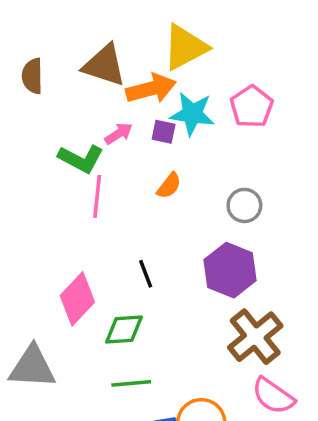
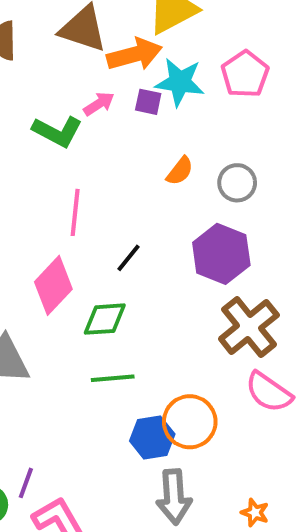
orange semicircle: (169, 186) -> (180, 171), moved
pink line: (97, 196) -> (75, 212), moved
black line: (146, 274) -> (128, 258), turned 60

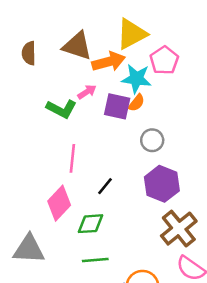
pink pentagon: (245, 74) -> (164, 60), moved
purple square: (148, 102) -> (117, 106), moved, size x1.6
orange semicircle: (180, 171) -> (136, 103), moved
gray circle: (237, 183) -> (152, 140), moved

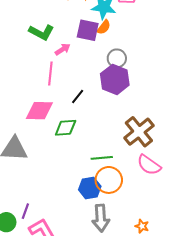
pink arrow: (87, 92) -> (63, 49), moved
purple hexagon: (162, 184) -> (115, 79), moved
pink diamond: (59, 203) -> (39, 111), turned 48
green line: (95, 260) -> (102, 158), moved

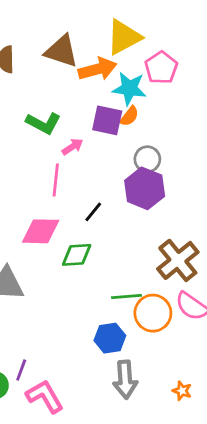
orange circle: (109, 180) -> (153, 313), moved

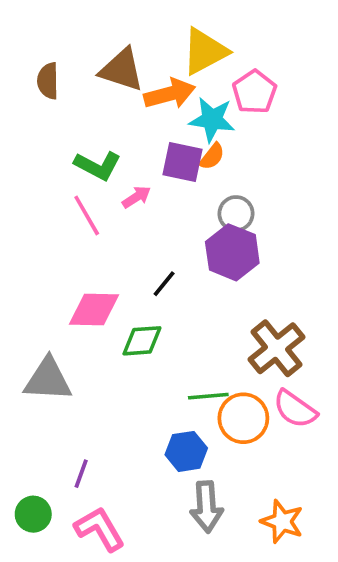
pink line: (56, 180) -> (87, 215), moved, turned -36
purple line: (21, 370) -> (81, 474), moved
orange star: (182, 391) -> (282, 521), size x1.6

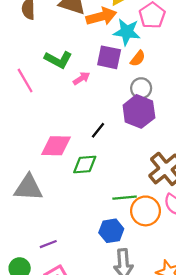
orange semicircle: (212, 156) -> (138, 58), moved
pink line: (87, 215) -> (25, 81), moved
purple line: (81, 474) -> (48, 244), turned 49

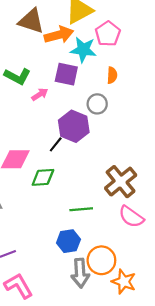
orange semicircle: (138, 58) -> (112, 75), moved, turned -35
purple hexagon: (139, 111) -> (74, 126), moved
orange circle: (146, 211) -> (101, 260), moved

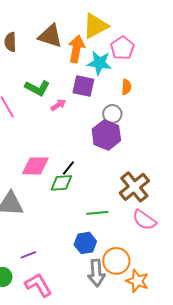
orange arrow: (59, 35) -> (76, 49), turned -64
purple hexagon: (74, 126) -> (106, 135), moved
black line: (56, 144) -> (68, 168), moved

